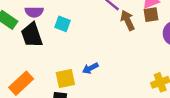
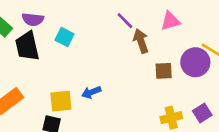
brown square: (151, 15) -> (164, 71), moved

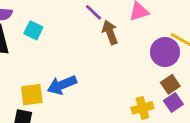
brown square: (164, 71) -> (170, 84), moved, turned -30
blue arrow: (91, 92) -> (62, 85), size x1.5

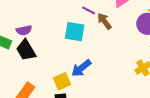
cyan square: (33, 30) -> (75, 32), moved, size x1.5

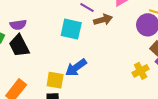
brown arrow: (104, 21) -> (103, 20), turned 108
yellow square: (62, 81) -> (55, 80), turned 30

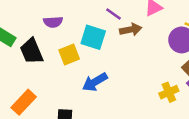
purple semicircle: (18, 25) -> (53, 22), moved
yellow square: (55, 80) -> (69, 54), moved, turned -36

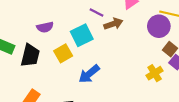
cyan square: (93, 37) -> (82, 35), turned -35
black trapezoid: (32, 51) -> (30, 55), turned -135

